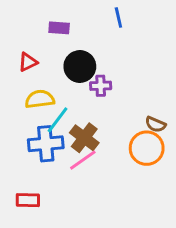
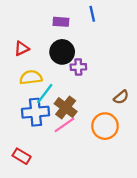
purple rectangle: (59, 28) -> (61, 22), moved
brown semicircle: (156, 124) -> (121, 97), turned -63
orange circle: (147, 148) -> (105, 126), moved
red rectangle: (28, 200) -> (22, 156), turned 30

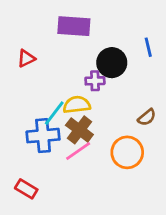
blue line: (92, 14) -> (148, 47), moved
purple rectangle: (61, 22) -> (74, 26), size x1.6
black circle: (62, 52) -> (112, 63), moved
yellow semicircle: (31, 77) -> (77, 105), moved

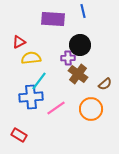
blue line: (148, 47) -> (83, 11), moved
yellow semicircle: (77, 105) -> (31, 58), moved
brown cross: (79, 130) -> (78, 74), moved

